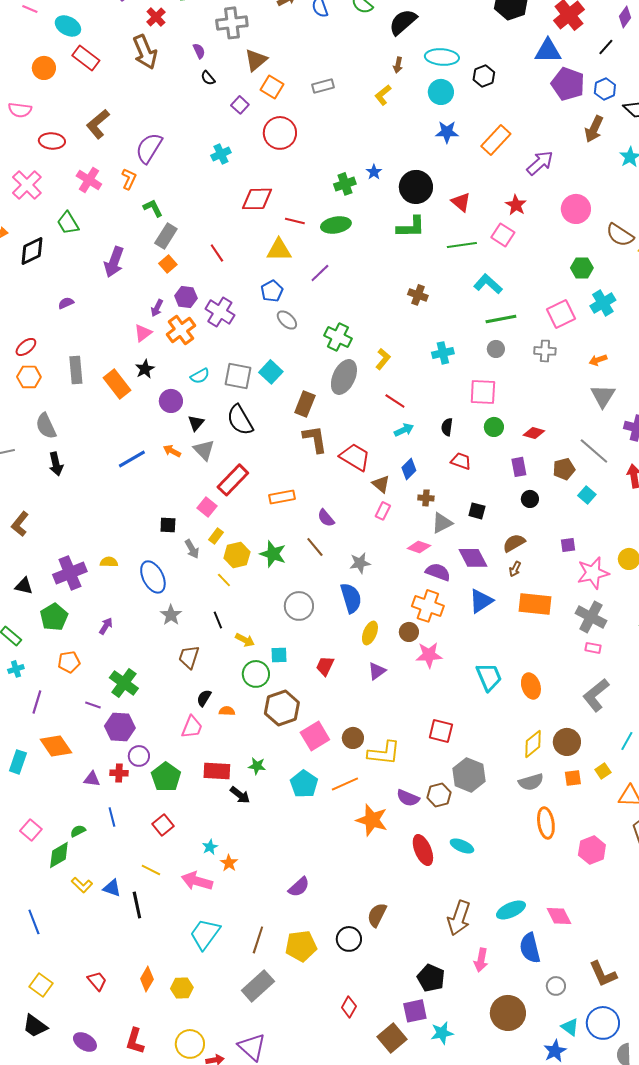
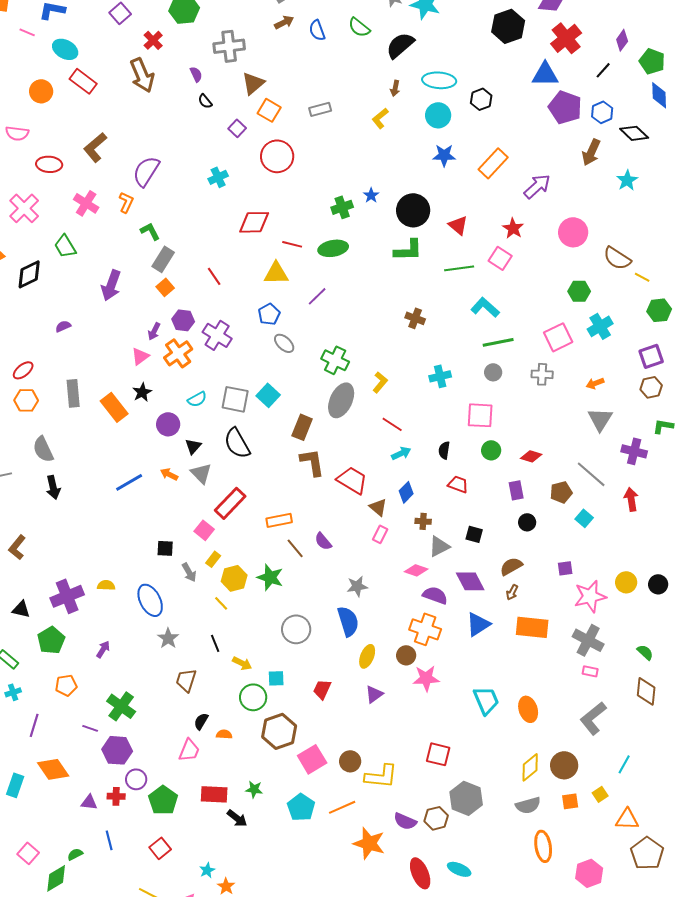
brown line: (315, 547) -> (295, 548), moved

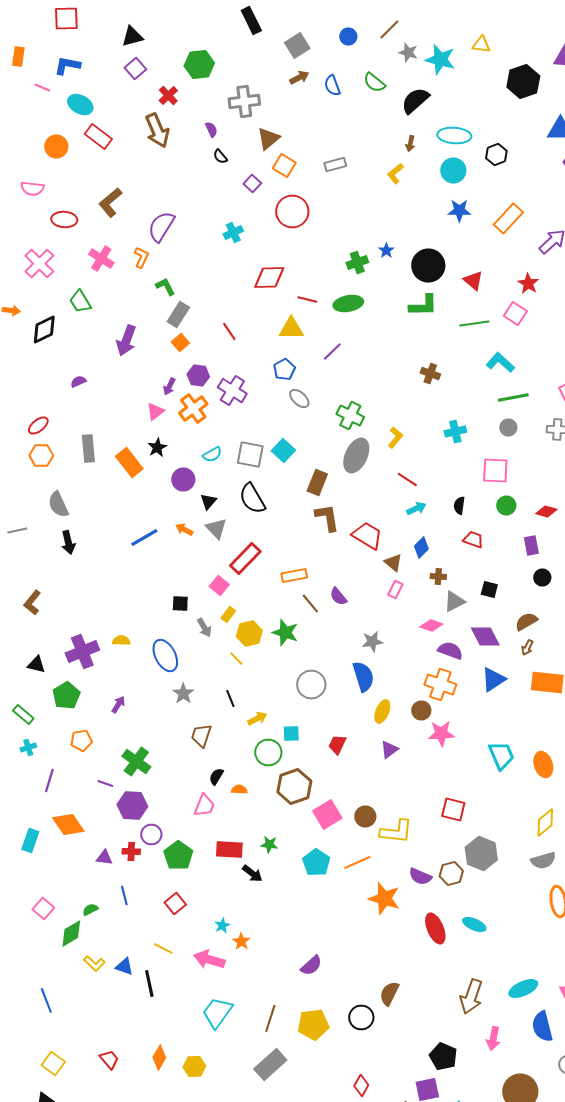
yellow arrow: (242, 663) -> (257, 718), turned -54

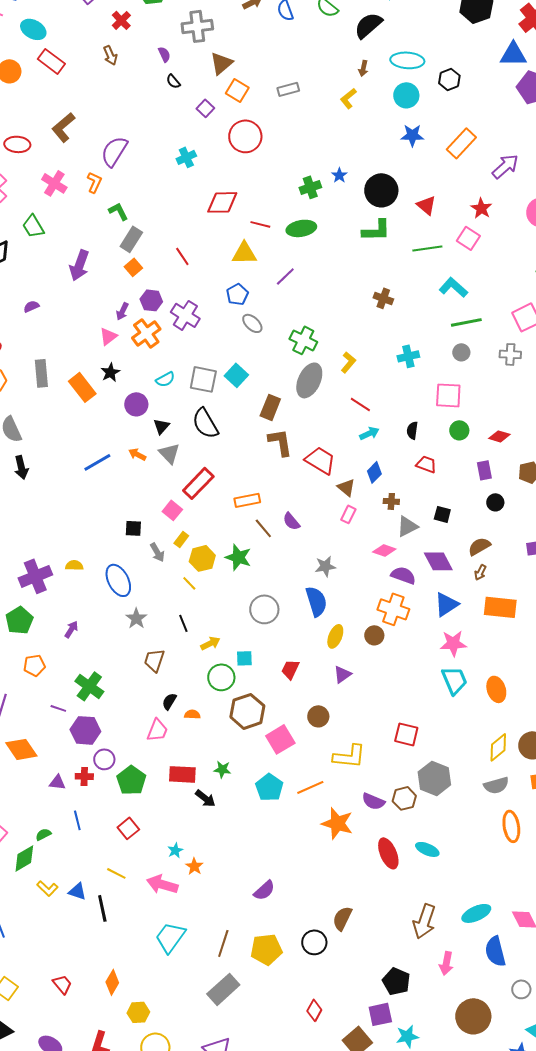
brown arrow: (157, 130) -> (110, 55), size x0.6
pink star: (441, 734) -> (453, 643), moved
brown circle: (365, 816) -> (318, 716), moved
yellow hexagon: (194, 1066) -> (138, 1012), moved

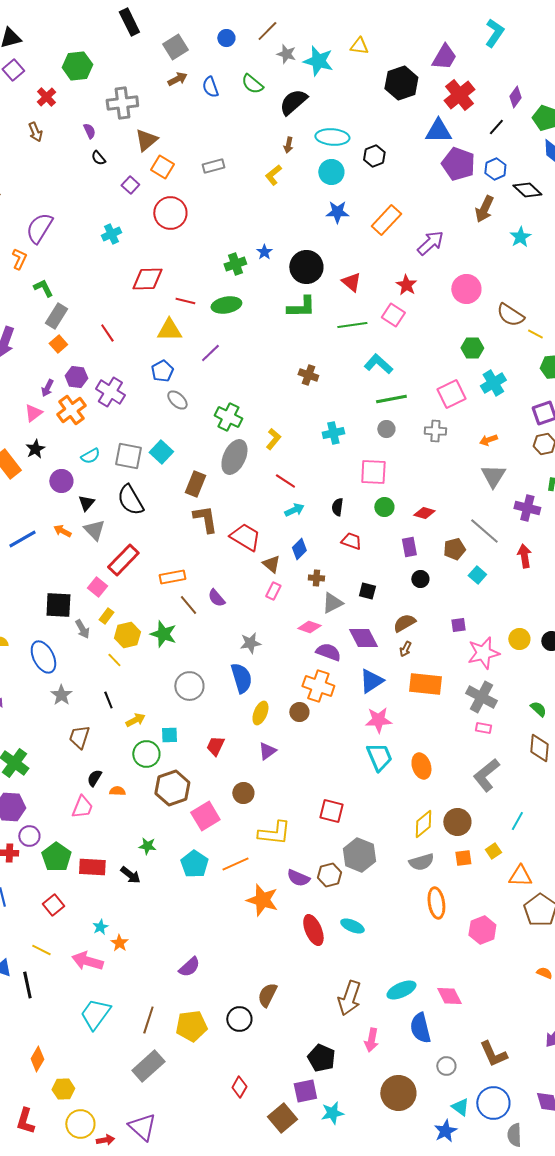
black square: (133, 528) -> (58, 605), size x1.6
red rectangle: (182, 774) -> (92, 867), moved

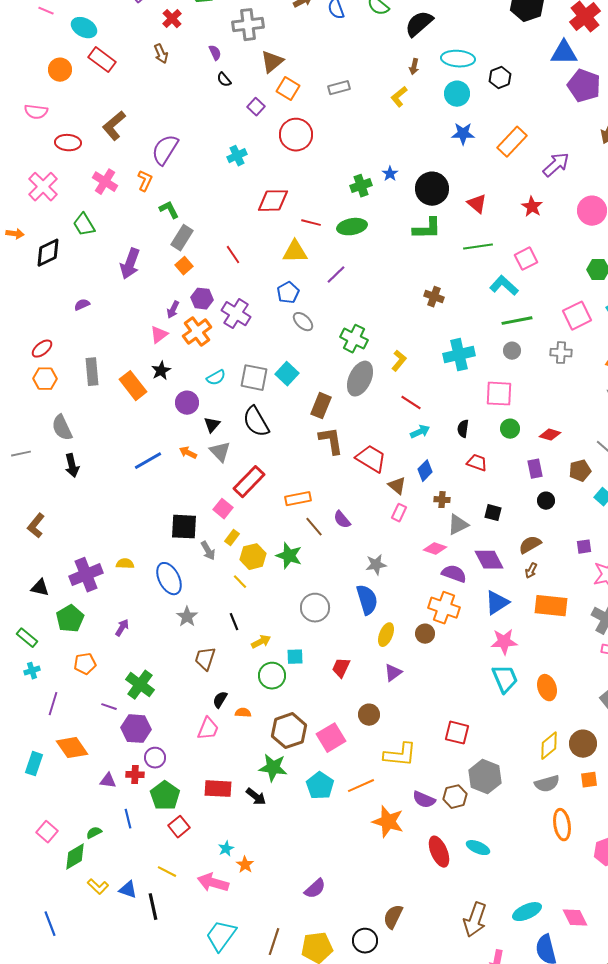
pink square: (393, 315) -> (526, 259), moved, turned 30
cyan cross: (333, 433) -> (459, 355), size x1.4
brown hexagon: (172, 788) -> (289, 731), moved
green star: (147, 846) -> (273, 768), size x1.6
green pentagon: (56, 857) -> (165, 796), moved

